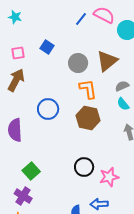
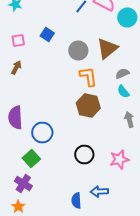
brown arrow: (16, 80) -> (16, 68), size x0.6
blue circle: (48, 109) -> (42, 132), moved
pink star: (109, 177) -> (119, 160), moved

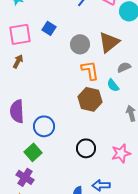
pink square: (18, 40) -> (20, 34), size x1.6
cyan semicircle: (123, 92) -> (113, 85), moved

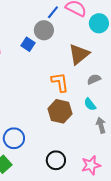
blue square: (49, 28) -> (28, 44), moved
gray circle: (80, 44) -> (44, 30), moved
cyan semicircle: (113, 85) -> (90, 104), moved

